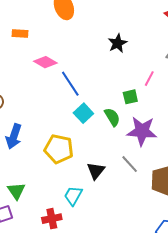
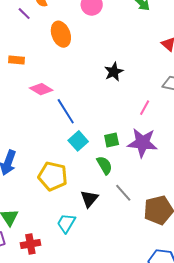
green square: (130, 97) -> (112, 140), moved
green semicircle: (112, 117) -> (104, 165), moved
purple star: (142, 131) -> (142, 143), moved
red cross: (52, 219) -> (30, 244), moved

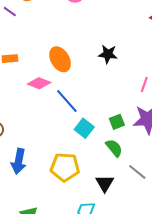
orange ellipse: (61, 34) -> (60, 59), moved
black star: (114, 72) -> (108, 54), turned -30

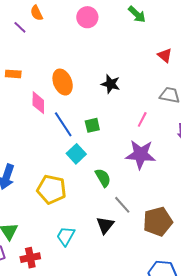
pink diamond: (39, 83) -> (38, 103), turned 60
green square: (117, 122) -> (92, 125), moved
black triangle: (105, 183) -> (105, 225), moved

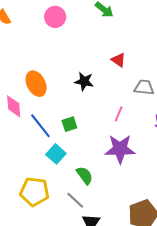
red triangle: (165, 55) -> (118, 60), moved
gray line: (122, 205) -> (75, 200), moved

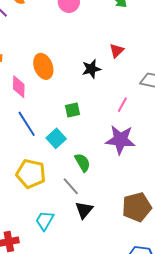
red triangle: (118, 60) -> (117, 51), moved, turned 35
black star: (84, 81) -> (91, 69), turned -30
blue line: (40, 126) -> (27, 124), moved

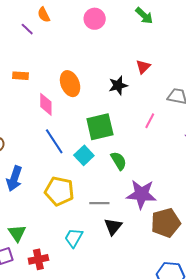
green square: (72, 110) -> (100, 127), size x1.8
purple star: (120, 140) -> (141, 194), moved
green semicircle: (83, 162) -> (119, 161), moved
gray line: (71, 186) -> (99, 203), turned -48

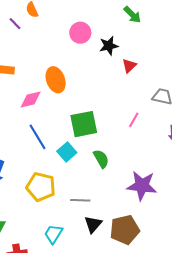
pink circle: (95, 19) -> (80, 33), moved
black star: (118, 85) -> (109, 46), moved
pink diamond: (46, 104) -> (31, 100), turned 75
purple star: (141, 194) -> (142, 186), moved
brown pentagon: (166, 223) -> (125, 230), moved

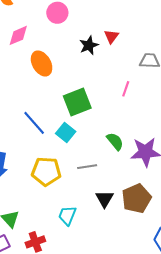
black star: (109, 46) -> (89, 45), moved
pink diamond: (31, 100) -> (18, 35), moved
green semicircle: (101, 159) -> (115, 141), moved
gray line: (80, 200) -> (87, 167), moved

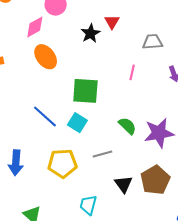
pink diamond: (18, 35) -> (35, 27), moved
green square: (77, 102) -> (85, 91), turned 32

